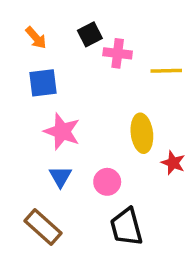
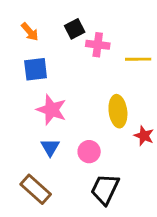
black trapezoid: (126, 227) -> (105, 189), turned 40

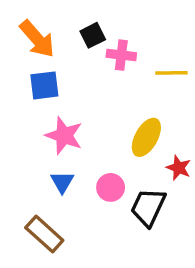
orange arrow: (30, 32) -> (37, 39), size x1.6
yellow ellipse: (118, 111) -> (146, 137), turned 36
black trapezoid: (105, 189) -> (148, 207), moved

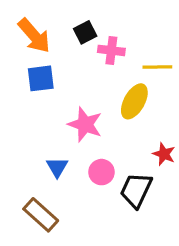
pink star: (64, 136) -> (85, 124), moved
yellow ellipse: (146, 137) -> (134, 101), moved

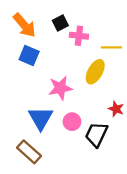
blue square: (41, 78) -> (29, 55), turned 30
pink star: (85, 124) -> (60, 88), turned -30
blue triangle: (57, 167) -> (41, 118), size x1.6

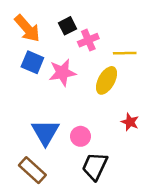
pink cross: (79, 36) -> (88, 40), turned -30
pink star: (60, 88) -> (62, 73), moved
black trapezoid: (96, 134) -> (95, 166), moved

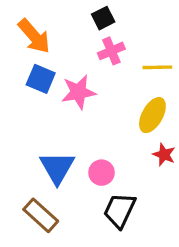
black square: (67, 26) -> (103, 18), moved
yellow ellipse: (106, 80) -> (152, 115), moved

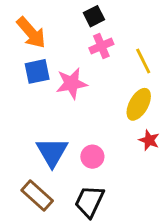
yellow line: (157, 67) -> (143, 61), turned 65
blue square: (41, 79) -> (37, 71), turned -35
black trapezoid: (120, 210) -> (89, 201), moved

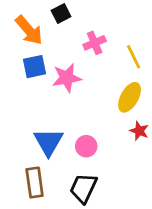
black square: (94, 16) -> (61, 14), moved
brown rectangle: (37, 195) -> (35, 183), turned 40

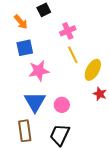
orange arrow: (29, 30) -> (21, 22), size x0.7
yellow line: (134, 57) -> (73, 55), moved
pink star: (67, 78) -> (39, 71), moved

